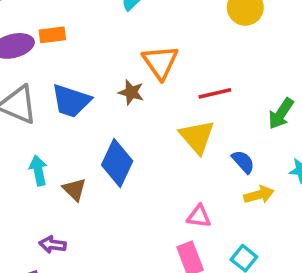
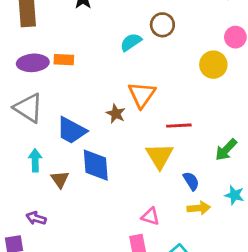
blue trapezoid: (71, 101) -> (71, 130), moved
blue diamond: (117, 163) -> (96, 165), turned -40

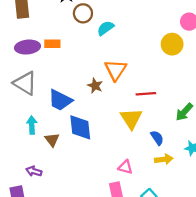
brown circle: (162, 25) -> (83, 13), moved

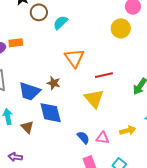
brown star: (95, 86) -> (54, 83), moved
blue semicircle: (157, 138) -> (83, 138), moved
pink triangle: (125, 167) -> (102, 138), moved

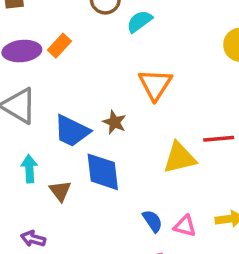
orange rectangle: (16, 43) -> (59, 46), turned -48
red line: (104, 75) -> (219, 139), moved
yellow triangle: (94, 99) -> (179, 158), turned 50

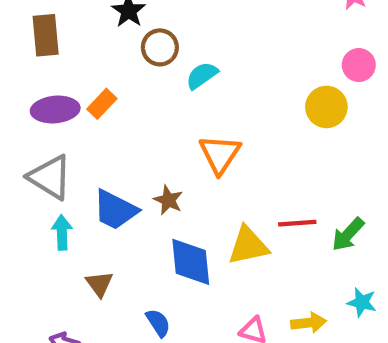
cyan arrow: (29, 169) -> (62, 232), moved
blue diamond: (103, 172) -> (191, 262), moved
blue semicircle: (152, 221) -> (158, 323), moved

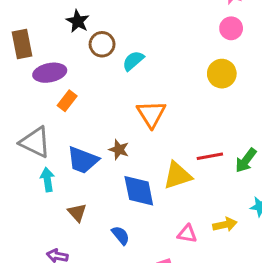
pink circle: (359, 65) -> (231, 28), moved
orange rectangle: (102, 104) -> (67, 101), moved
purple ellipse: (55, 109) -> (50, 73), moved

